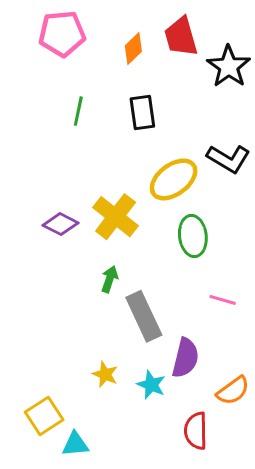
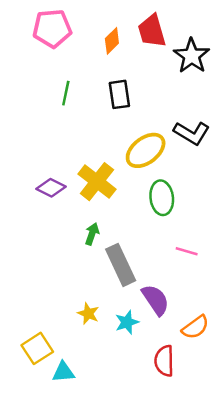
purple semicircle: (185, 358) -> (155, 300), turned -48
cyan star: (151, 385) -> (127, 322), turned 30

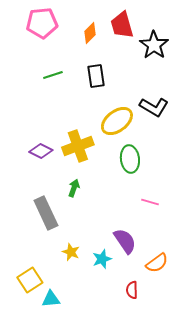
green line: (66, 93) -> (53, 75), turned 60
yellow cross: (97, 182) -> (78, 146), turned 32
gray rectangle: (121, 265) -> (46, 213), moved
red semicircle: (164, 361) -> (132, 290), size x0.7

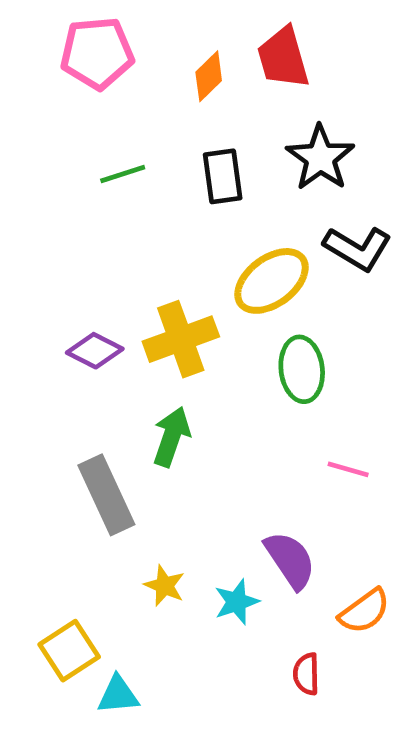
black star: (154, 45) -> (320, 158), moved
green arrow: (74, 188) -> (171, 437), size x1.4

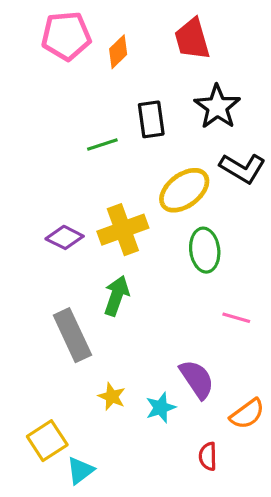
orange diamond: (209, 76) -> (118, 52), moved
green line: (123, 174) -> (102, 145), moved
cyan triangle: (118, 695) -> (80, 471), turned -32

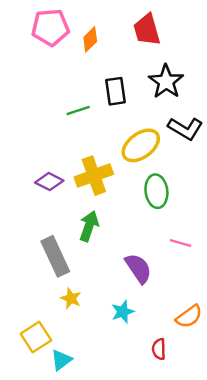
purple semicircle: (197, 379) -> (138, 268), moved
yellow star: (112, 397) -> (71, 298), moved

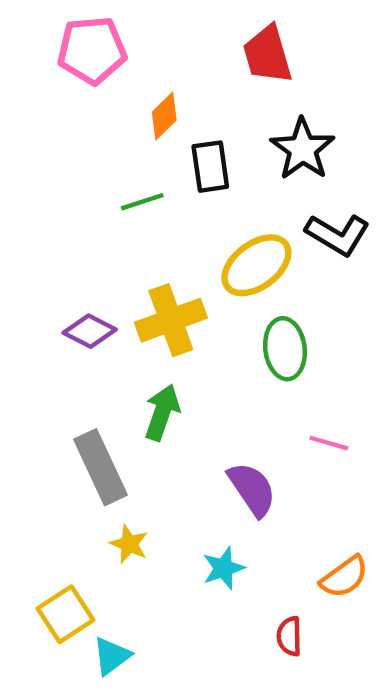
orange diamond: (90, 39) -> (164, 116), moved

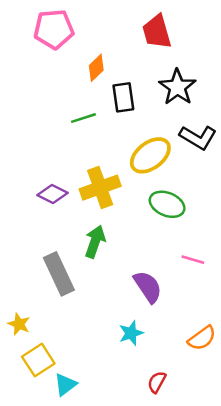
green ellipse: (285, 349) -> (167, 204), turned -60
yellow star: (129, 544) -> (19, 324), moved
red semicircle: (289, 636) -> (157, 382), moved, turned 30

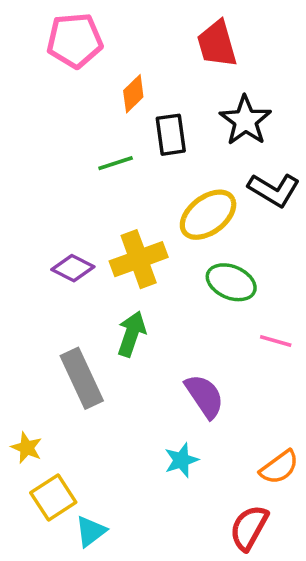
pink line: (193, 260) -> (276, 341), moved
red semicircle: (157, 382) -> (249, 528), moved, size x1.5

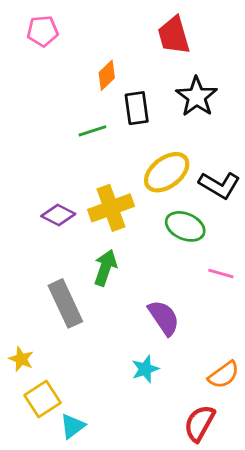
pink pentagon: (75, 40) -> (43, 31), moved, size x0.7
black L-shape: (274, 190) -> (219, 185), moved

